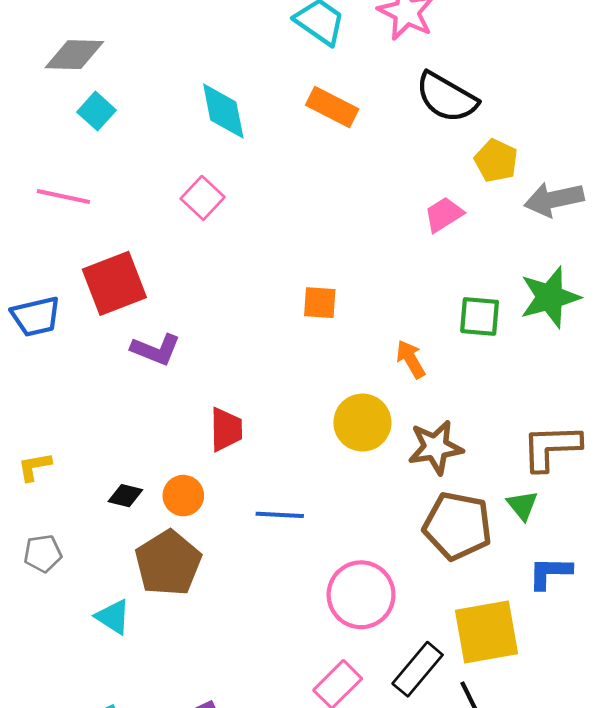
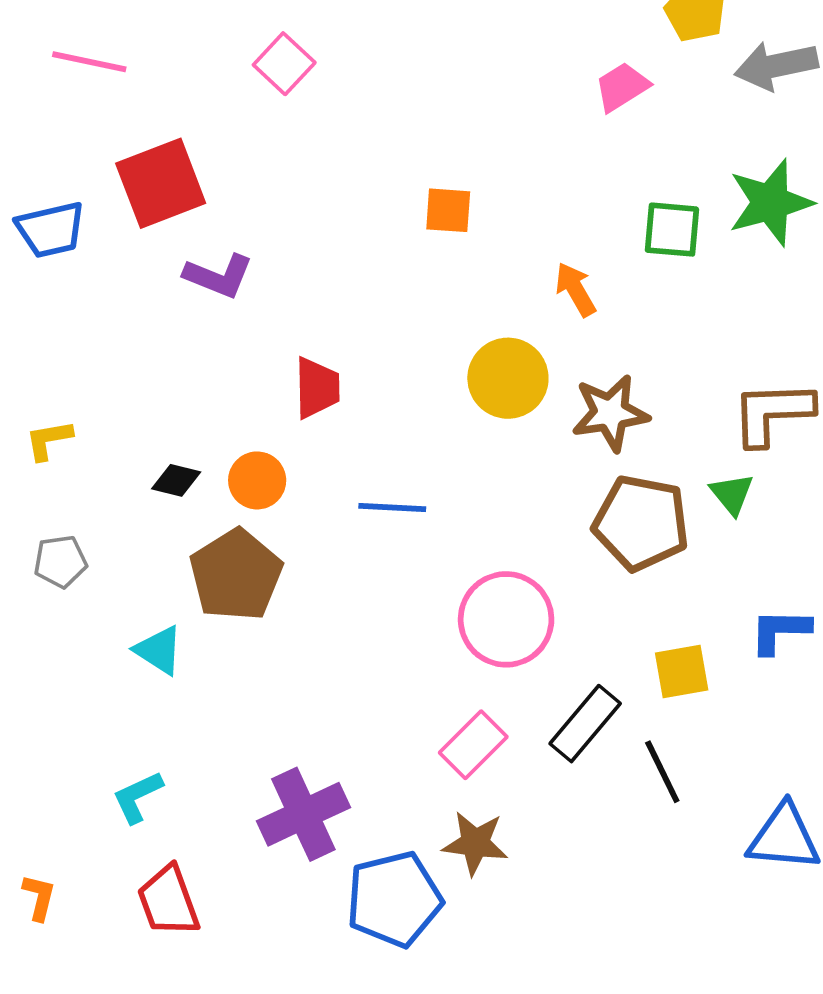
blue L-shape: (550, 573) -> (780, 631), moved
yellow square: (486, 632) -> (682, 671), size x0.6

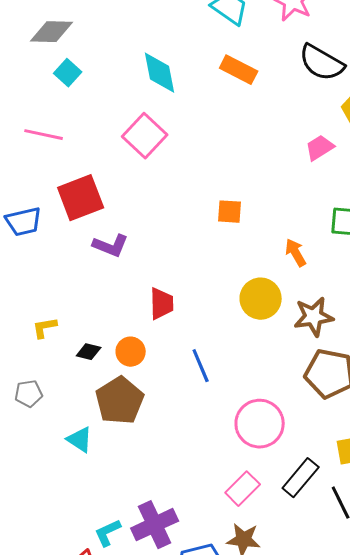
pink square: (284, 64) -> (145, 136), size x1.4
yellow L-shape: (49, 440) -> (45, 328), moved
blue line: (392, 507) -> (201, 366), turned 64
cyan L-shape: (138, 797) -> (108, 533), moved

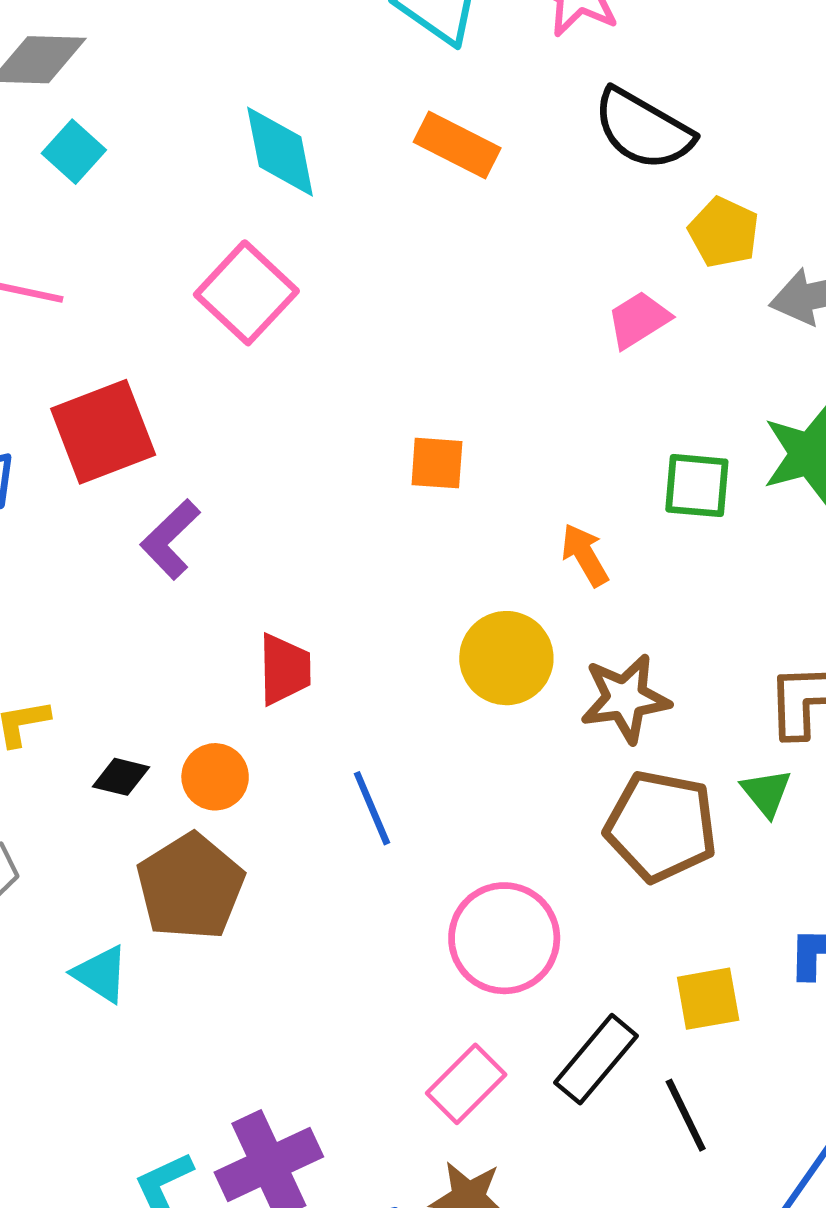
purple L-shape: (111, 246) -> (170, 539), turned 114

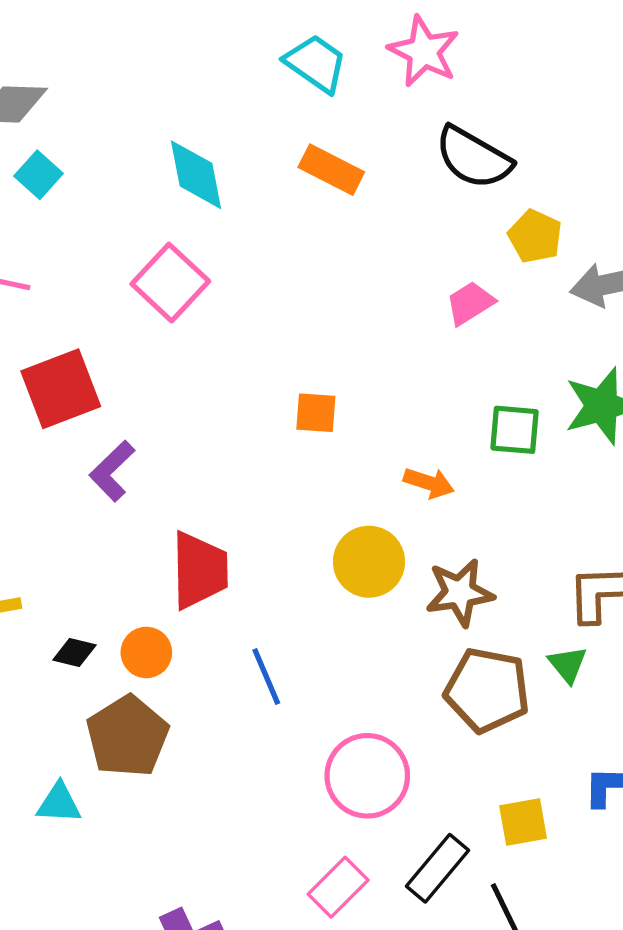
orange arrow: (585, 555) -> (429, 483), turned 138
red trapezoid: (285, 669) -> (199, 570), size x1.4
cyan triangle: (101, 974) -> (59, 803), turned -30

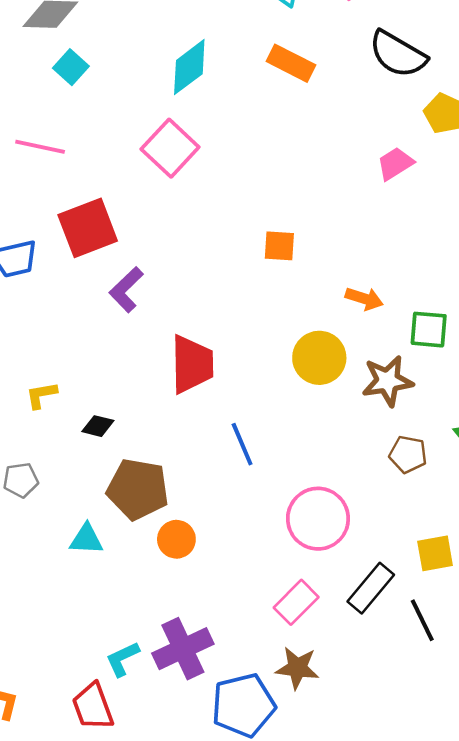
cyan diamond: (196, 175) -> (189, 67), turned 64
green square: (515, 430) -> (429, 330), moved
orange circle: (146, 652) -> (176, 539), moved
brown pentagon: (487, 690) -> (408, 454), size x0.6
brown pentagon: (128, 736) -> (138, 489), turned -30

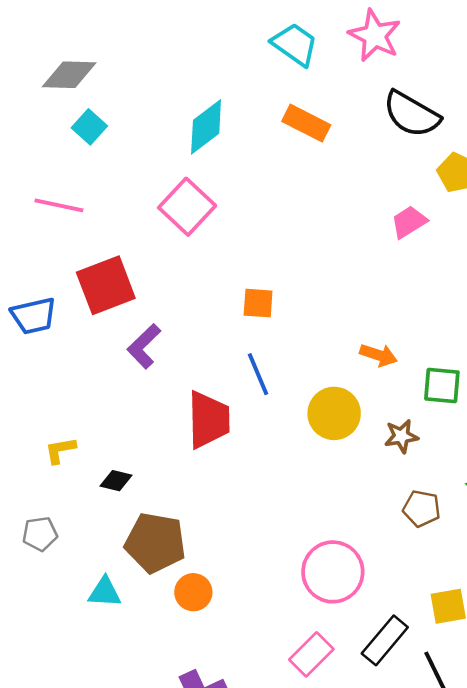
orange square: (279, 246) -> (258, 303), moved
brown star: (387, 381) -> (401, 436), size x0.7
blue line: (242, 444) -> (258, 374), moved

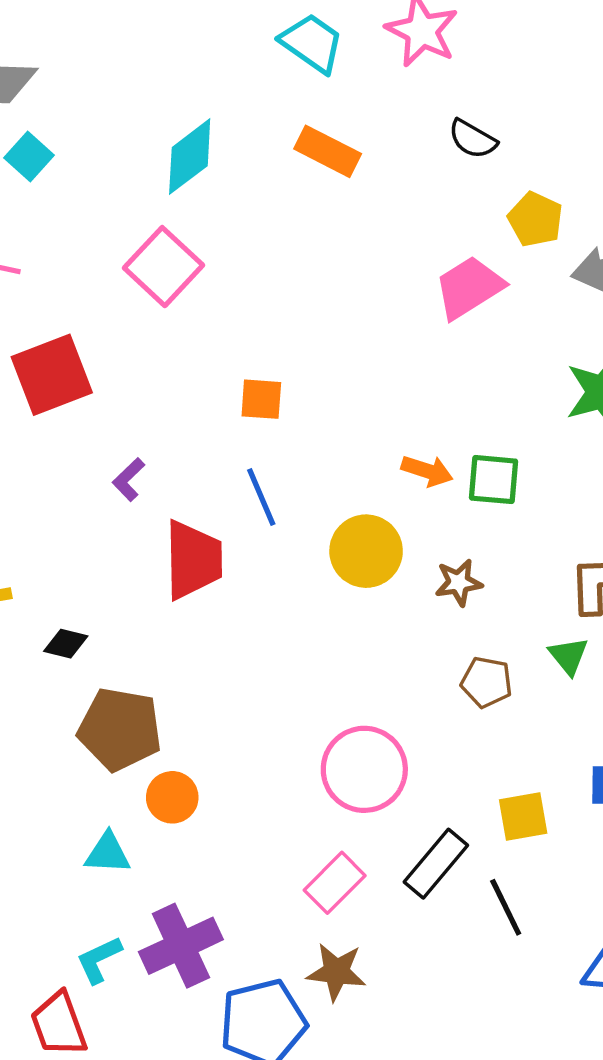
black semicircle: (411, 114) -> (473, 139), size x0.6
pink trapezoid: (409, 222) -> (469, 287), size x1.4
purple L-shape: (144, 346) -> (129, 480), moved, size x0.7
green square: (442, 386) -> (493, 480), moved
cyan triangle: (105, 592) -> (108, 853), moved

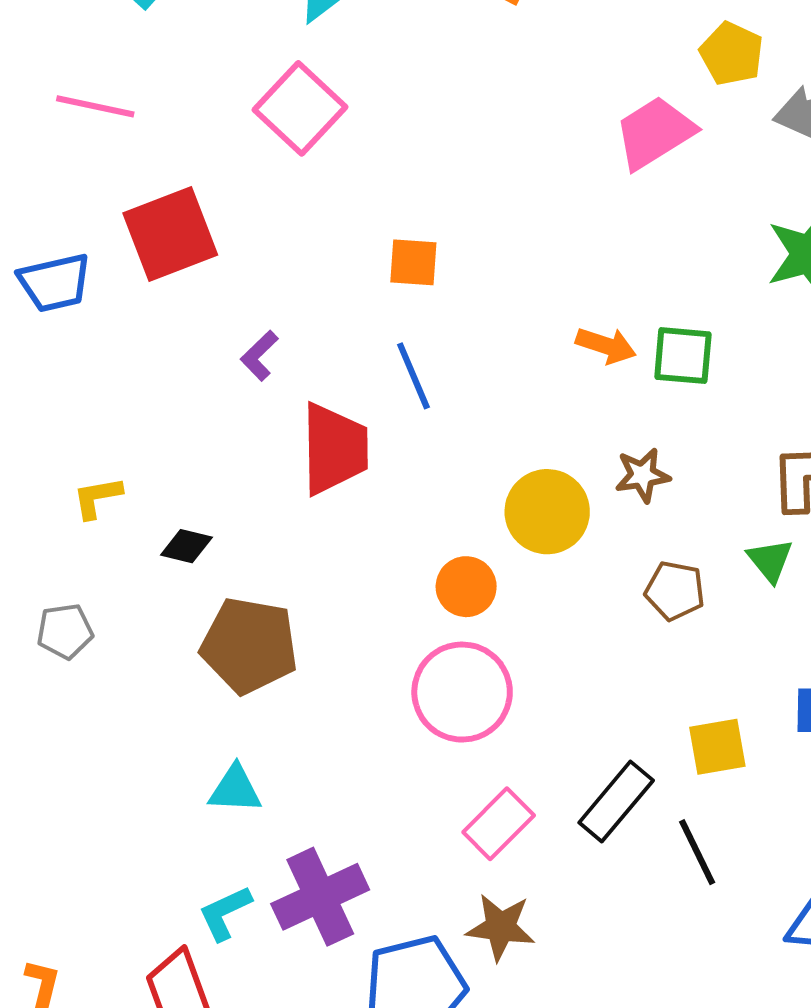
yellow circle: (366, 551) -> (547, 512), moved
pink circle: (364, 769) -> (462, 692), moved
orange circle: (172, 797) -> (466, 587), moved

